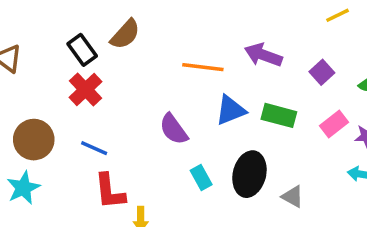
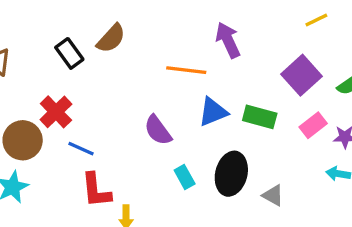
purple arrow: (263, 55) -> (228, 40), moved, turned 45
purple square: (322, 72) -> (301, 75), size x1.6
red cross: (86, 90) -> (56, 112), moved

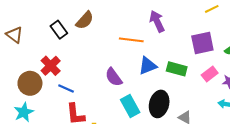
purple square: (301, 75) -> (202, 43), turned 30
cyan rectangle: (185, 177) -> (130, 106), size x1.5

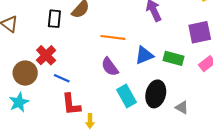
black rectangle: (59, 30) -> (54, 19), turned 42
orange line: (131, 40) -> (113, 37), moved

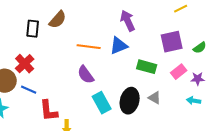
blue triangle: (144, 55) -> (119, 46), moved
blue line: (62, 78) -> (29, 90), moved
gray triangle: (182, 107) -> (155, 98), moved

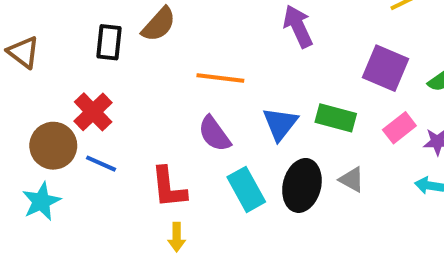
purple square: (172, 42) -> (386, 68), turned 35
blue triangle: (119, 46) -> (280, 124), moved, turned -30
red L-shape: (49, 111) -> (169, 187), moved

